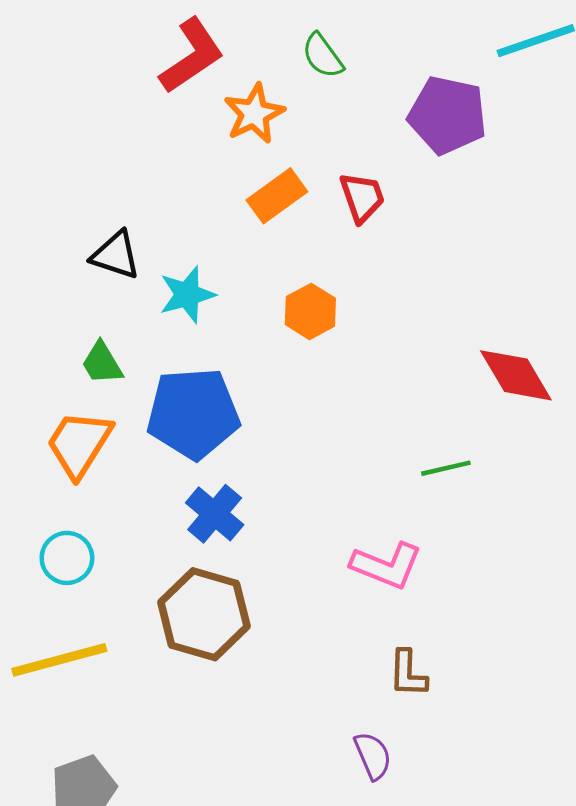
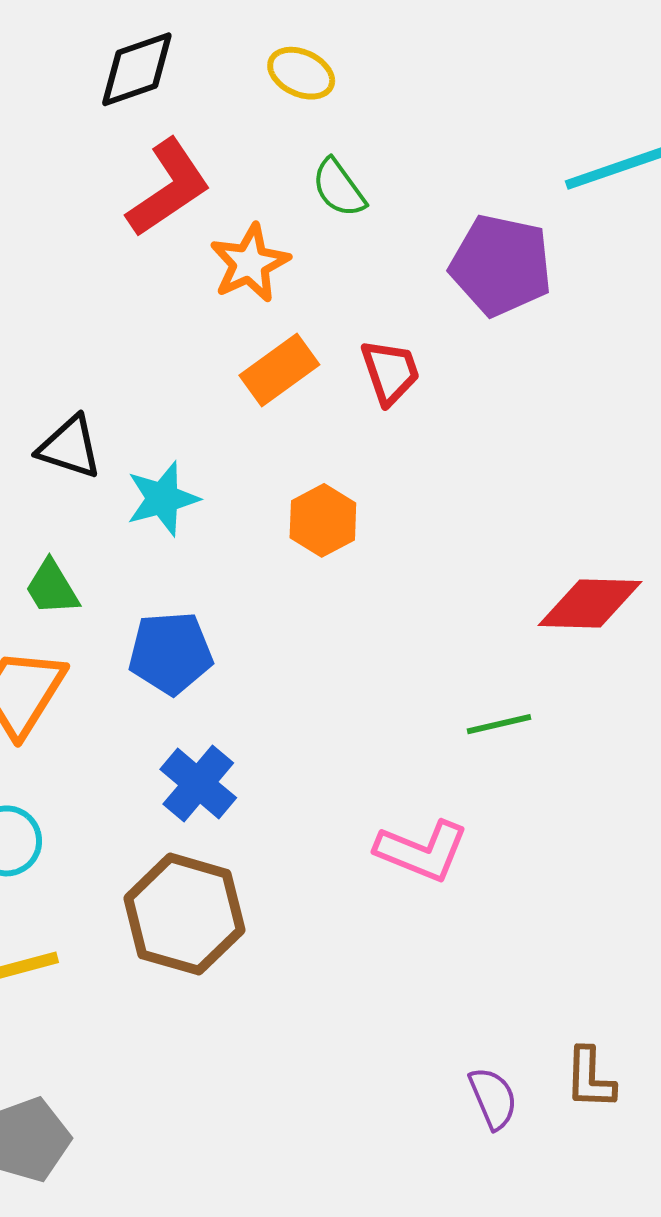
red diamond: (516, 375) -> (590, 603), turned -58
blue pentagon: (193, 413) -> (171, 653), size x0.7
brown L-shape: (408, 674) -> (590, 1078), moved
purple semicircle: (373, 756) -> (493, 1098), moved

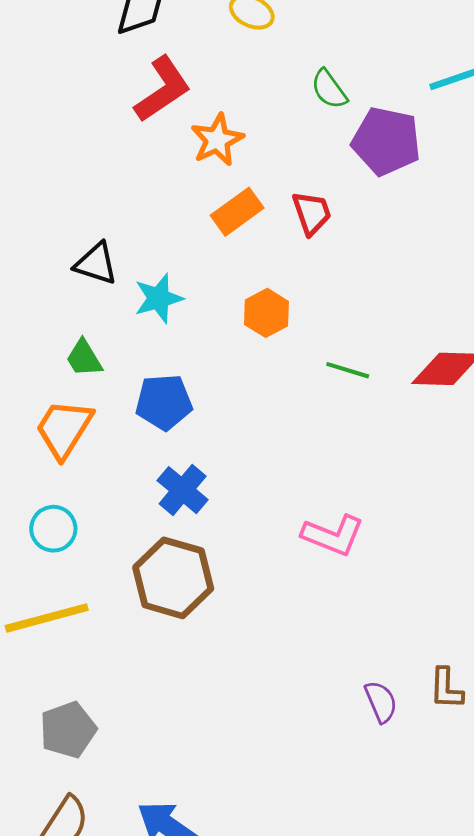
green semicircle: (339, 188) -> (329, 89), moved
green line: (499, 724) -> (348, 370), moved, turned 30

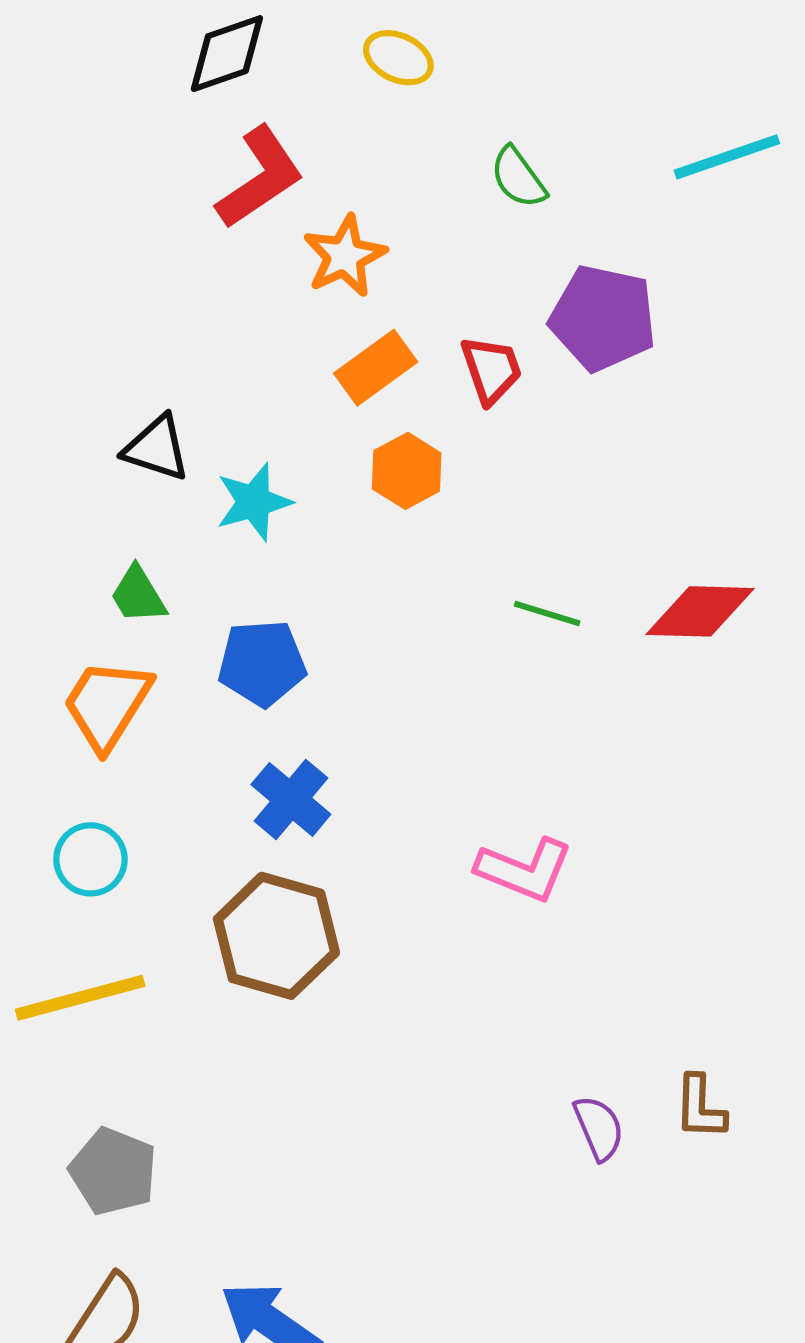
purple pentagon: (386, 141) -> (603, 318), moved
orange hexagon: (266, 313) -> (407, 471), moved
gray pentagon: (68, 730) -> (113, 1171), turned -30

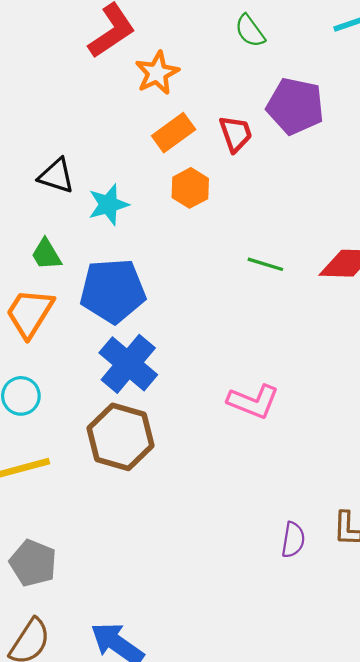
blue pentagon: (262, 663) -> (113, 291), size x1.4
blue cross: (291, 799) -> (128, 364), size x1.4
purple semicircle: (599, 1128) -> (293, 540), turned 32

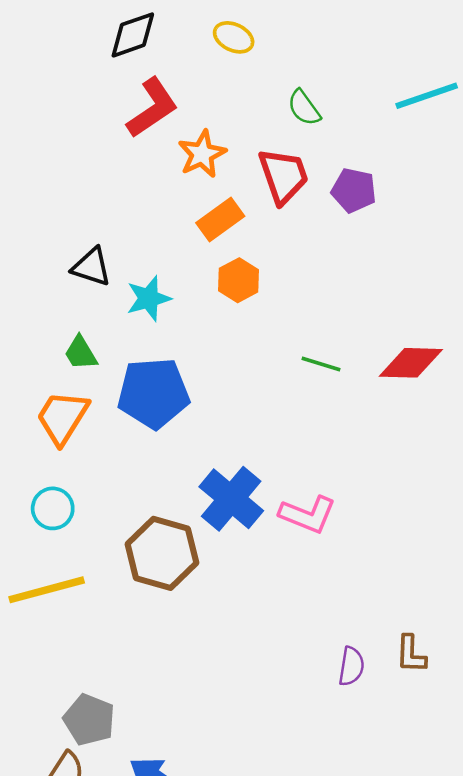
purple pentagon: (295, 106) -> (354, 190), size x0.7
red trapezoid: (236, 134) -> (283, 176), moved, size x1.4
blue cross: (128, 364) -> (231, 499), moved
gray pentagon: (33, 563) -> (89, 720), moved

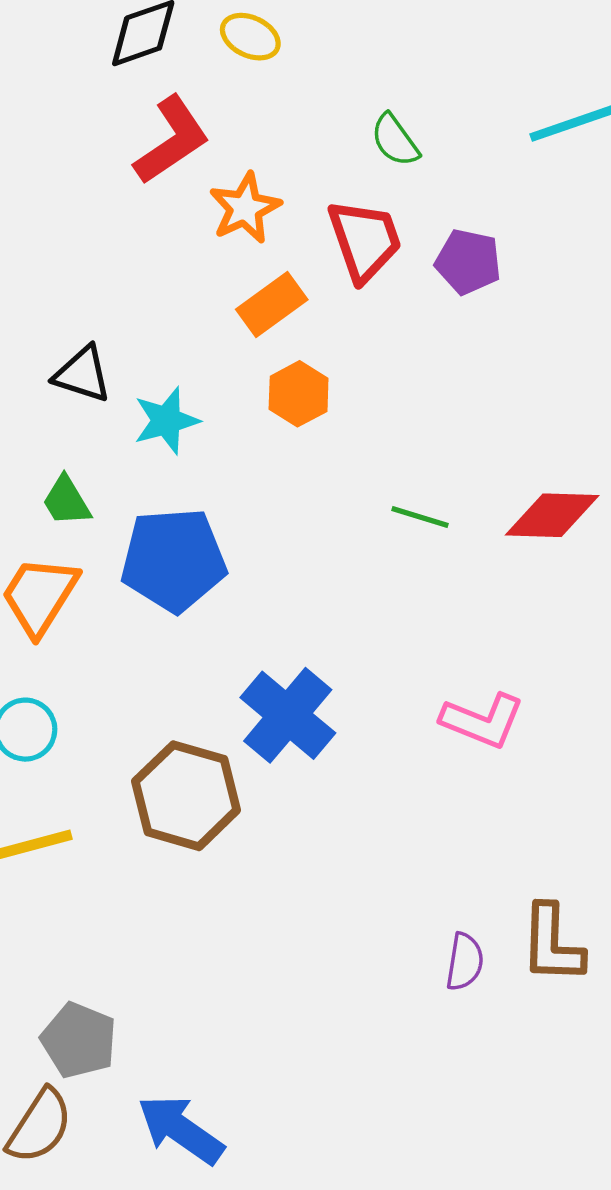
yellow ellipse: (234, 37) -> (250, 37), moved
pink L-shape: (308, 515) -> (482, 721), moved
brown L-shape: (411, 654) -> (552, 944), size x1.4

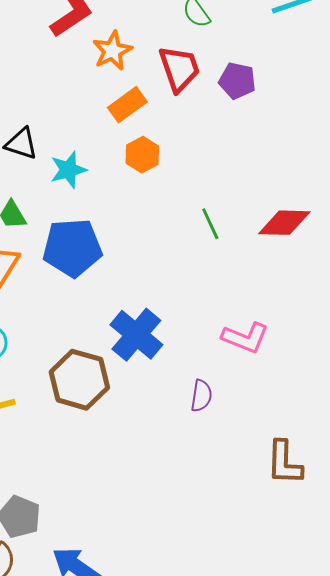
green line: (420, 517) -> (210, 224), turned 48
purple semicircle: (465, 962) -> (201, 396), moved

